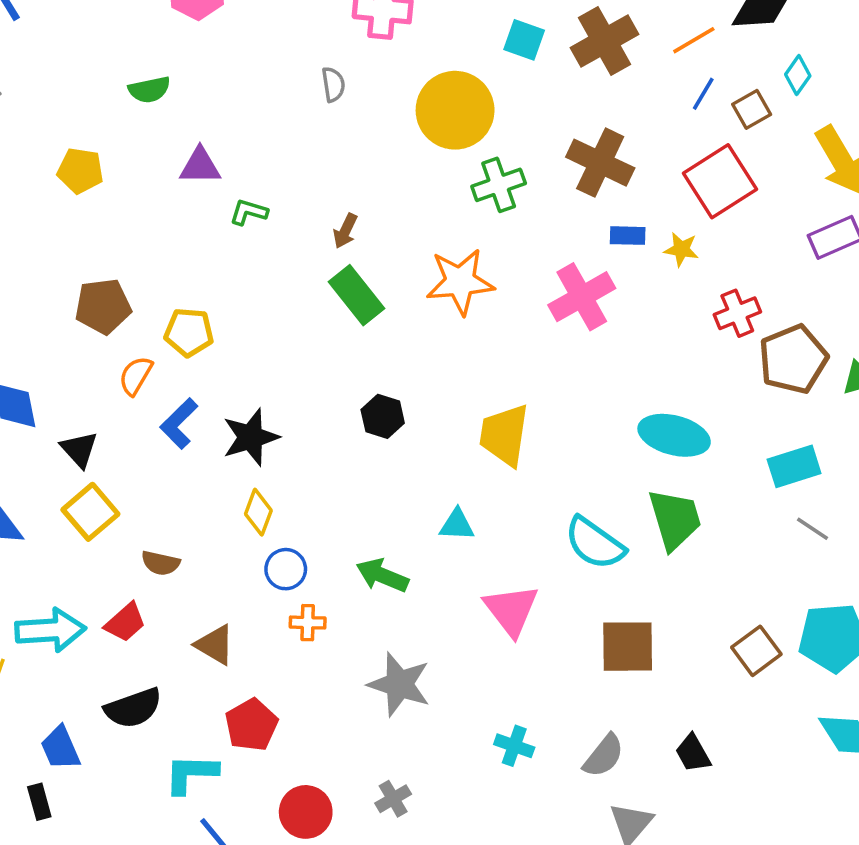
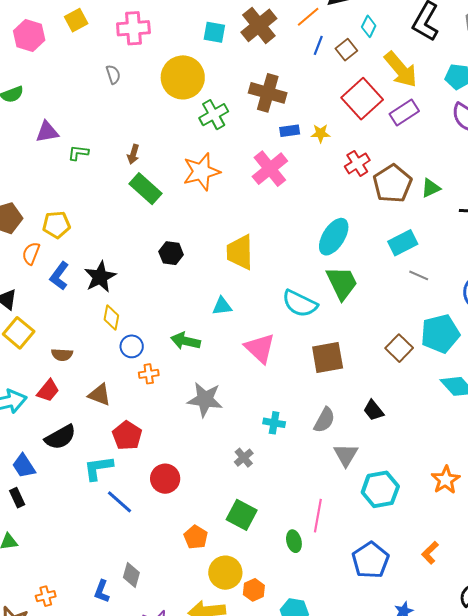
red square: (720, 181) -> (362, 99), moved
cyan ellipse: (674, 435) -> (334, 237), turned -63
gray cross: (393, 799) -> (244, 458), moved

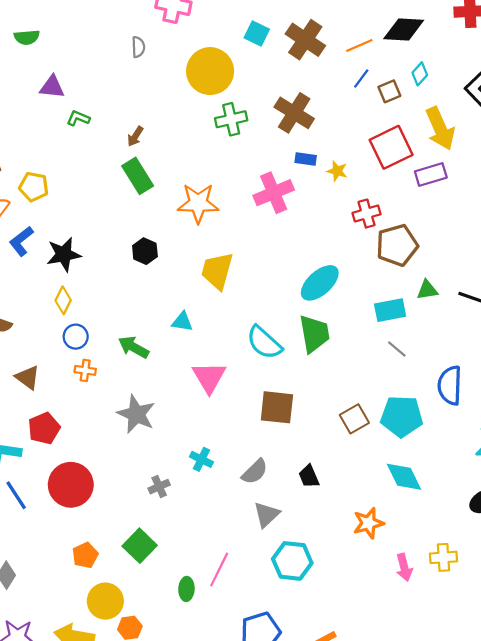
brown cross: (259, 25) -> (305, 40), turned -33
orange star: (201, 172) -> (198, 203), moved
green triangle: (431, 188) -> (427, 290), moved
red circle: (165, 479) -> (71, 485), size x1.4
orange star: (446, 480) -> (368, 523), moved

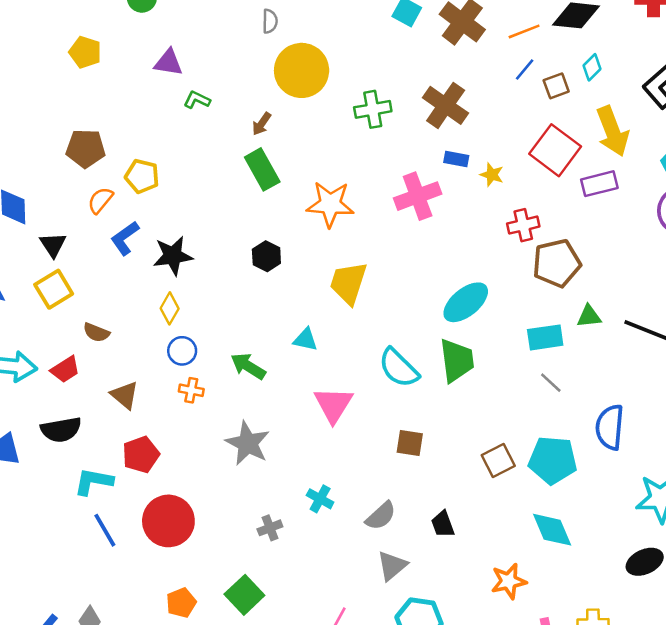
yellow circle: (210, 71) -> (302, 70), moved
red square: (391, 147) -> (555, 150), turned -30
brown square: (277, 407) -> (410, 443), size x0.7

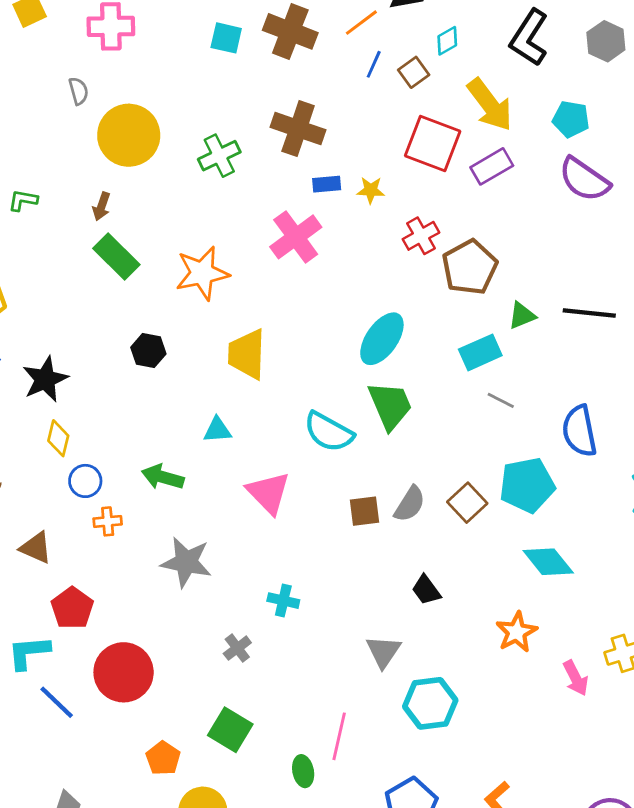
cyan diamond: (592, 67) -> (447, 41), turned 32
gray semicircle: (381, 516) -> (410, 504), moved

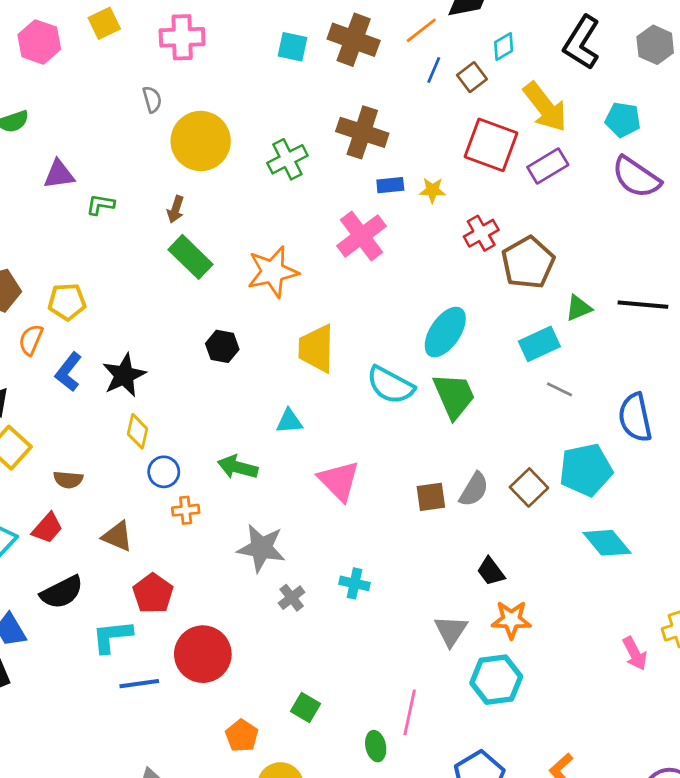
cyan semicircle: (329, 432) -> (390, 385), moved
orange star: (517, 632) -> (511, 620), moved, turned 30
gray cross: (237, 648) -> (292, 598), moved
blue line: (57, 702) -> (139, 684), turned -51
green square: (230, 730) -> (305, 708), size x0.7

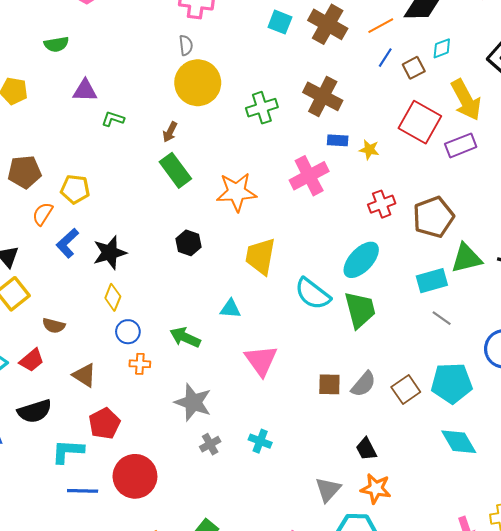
gray semicircle: (152, 99) -> (186, 45), moved
red cross: (481, 233) -> (382, 204), moved
green triangle: (579, 308) -> (466, 258), size x1.5

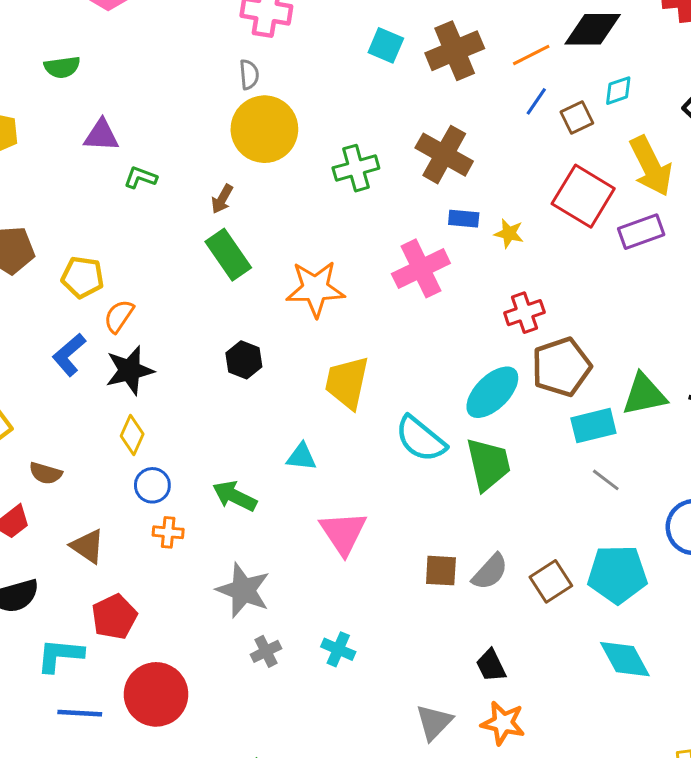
brown cross: (328, 24) -> (455, 51), turned 36
orange semicircle: (43, 214) -> (119, 316), moved
brown pentagon: (433, 217) -> (561, 367), moved

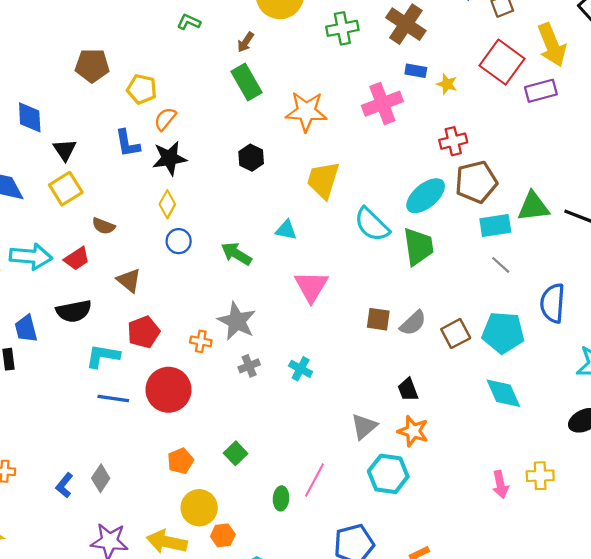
blue L-shape: (69, 355) -> (127, 143), turned -64
orange cross: (168, 532) -> (201, 341), moved

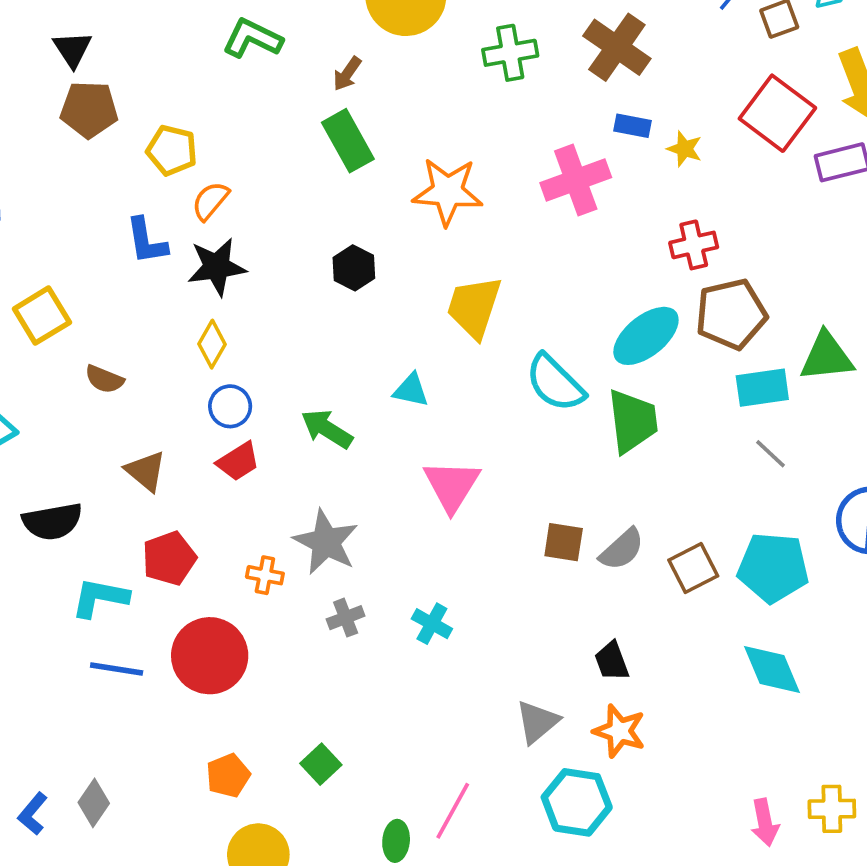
green L-shape: (189, 22) -> (252, 38), size x1.5
black triangle: (65, 150) -> (72, 49), moved
red trapezoid: (77, 259) -> (238, 461), moved

